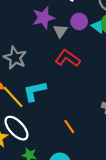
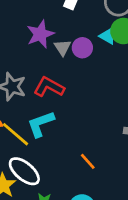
purple circle: (79, 21) -> (82, 48), moved
red L-shape: (68, 58) -> (49, 87), moved

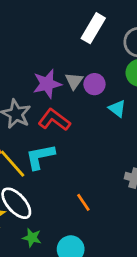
purple star: (40, 34) -> (47, 84), moved
cyan triangle: (108, 36) -> (117, 109), moved

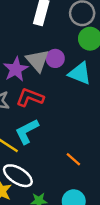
gray triangle: (74, 81) -> (37, 61), size x1.5
cyan triangle: (117, 109) -> (80, 73), size x1.5

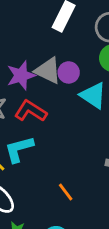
gray triangle: (37, 61) -> (48, 71), turned -35

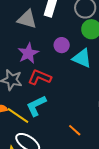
gray triangle: (48, 71) -> (27, 19), moved

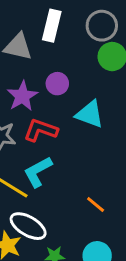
purple circle: (62, 45) -> (57, 84), moved
cyan triangle: (82, 58) -> (90, 114), moved

